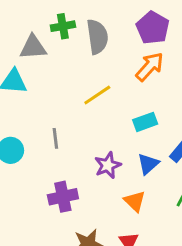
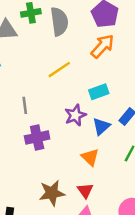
purple star: (108, 165) -> (75, 115), moved
purple cross: (63, 197) -> (37, 137), moved

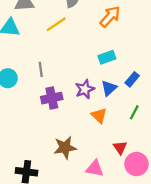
yellow line: (59, 70) -> (56, 24), moved
purple star: (75, 115) -> (85, 89), moved
red triangle: (85, 190) -> (120, 148), moved

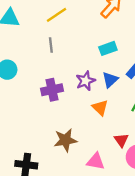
gray line: (41, 69) -> (51, 45), moved

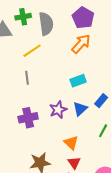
orange triangle: (100, 108) -> (71, 143), moved
red triangle: (121, 140) -> (74, 163), moved

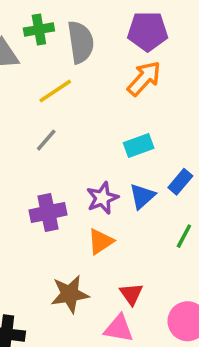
purple pentagon: (83, 18) -> (148, 31), turned -30
gray line: (27, 78) -> (46, 140), turned 48
orange triangle: (71, 143) -> (101, 242), moved, turned 42

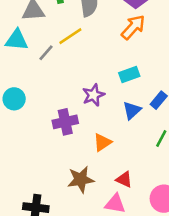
gray line: (46, 140) -> (46, 53), moved
purple star: (102, 198) -> (93, 95), moved
red triangle: (131, 294) -> (124, 179), turned -30

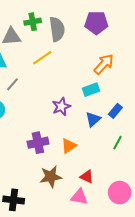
orange arrow: (133, 27) -> (104, 64), moved
gray line: (46, 53) -> (12, 84), moved
purple cross: (65, 122) -> (38, 143), moved

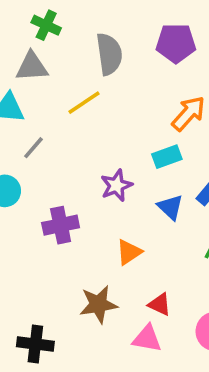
green cross: (33, 22) -> (46, 25), moved, turned 35
blue triangle: (93, 119) -> (170, 207), turned -35
purple cross: (38, 143) -> (61, 225), moved

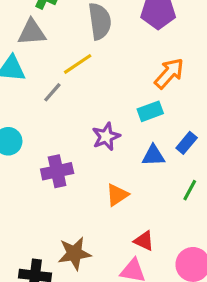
gray line: (34, 148) -> (52, 92), moved
blue triangle: (170, 207) -> (153, 155), turned -45
brown star: (98, 304) -> (74, 253), moved

